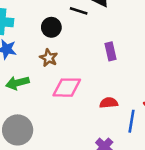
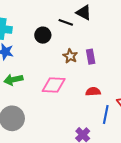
brown star: (49, 58) -> (70, 56), moved
red semicircle: (109, 103) -> (93, 92), moved

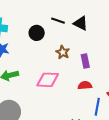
black triangle: (84, 13) -> (81, 23), moved
purple rectangle: (91, 57) -> (85, 61), moved

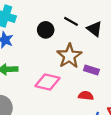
brown star: (63, 52) -> (69, 56), size x1.6
purple rectangle: (85, 61) -> (91, 70), turned -72

